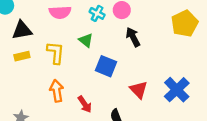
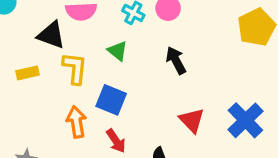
black triangle: (22, 30) -> (51, 35), moved, turned 30
black arrow: (133, 37) -> (176, 60), moved
blue square: (106, 66) -> (111, 100), moved

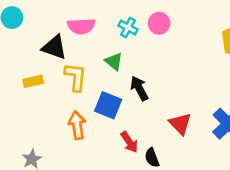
black arrow: (176, 60) -> (139, 88), moved
red arrow: (116, 141) -> (129, 142), moved

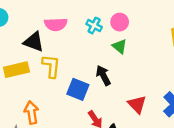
green triangle: (114, 61) -> (120, 46), moved
yellow rectangle: (33, 81) -> (16, 70), size x1.5
orange arrow: (77, 125) -> (31, 112), moved

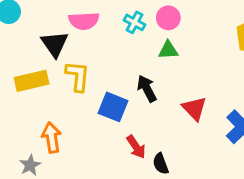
black triangle: (34, 42) -> (55, 44), turned 35
green triangle: (120, 46) -> (168, 50), turned -42
red triangle: (137, 104) -> (194, 108), moved

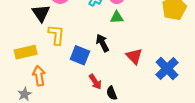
yellow rectangle: (32, 81) -> (26, 52), moved

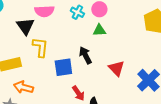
blue square: (80, 55) -> (63, 67), turned -30
orange arrow: (39, 76) -> (23, 87), turned -66

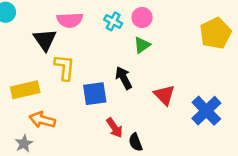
green triangle: (99, 30) -> (142, 45), turned -32

